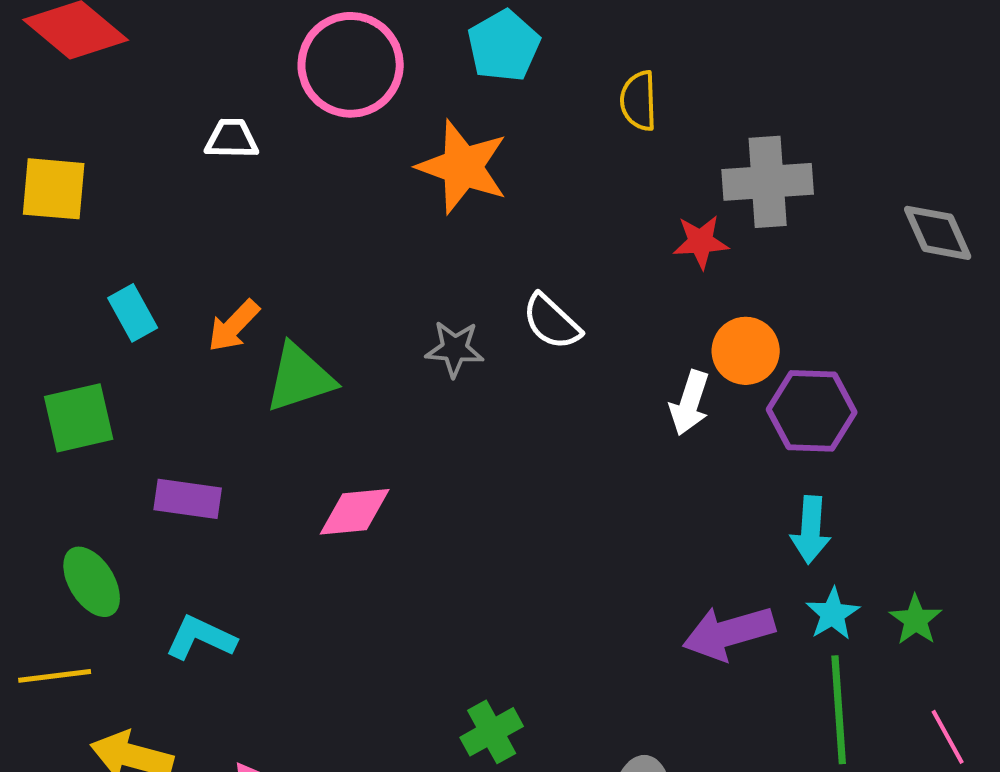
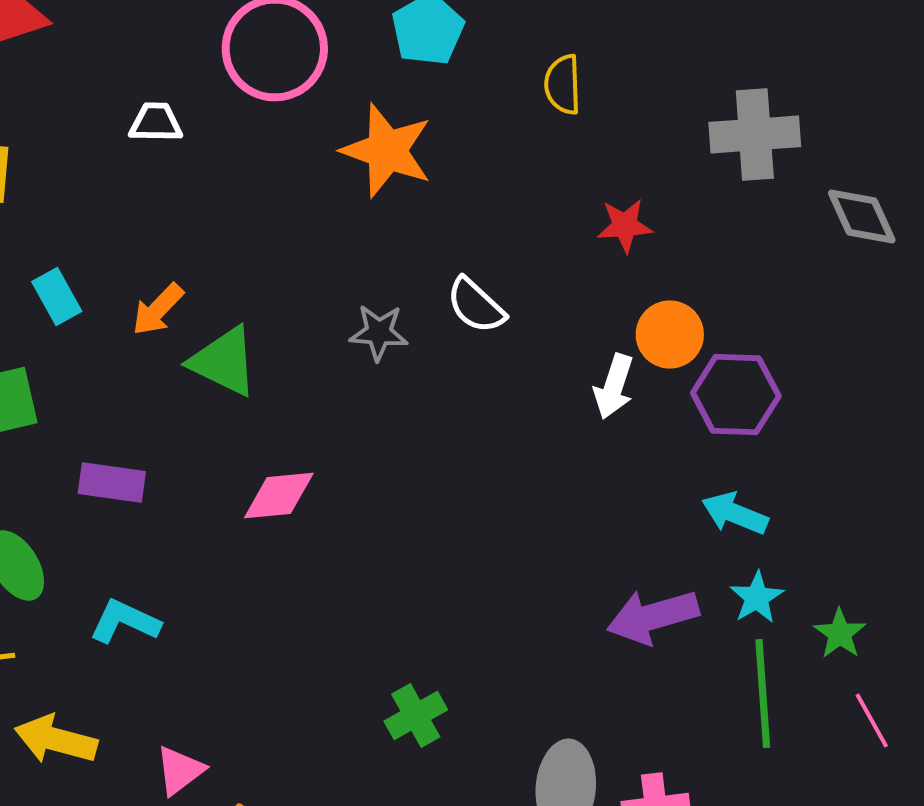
gray cross: (768, 182) -> (755, 134), moved
green triangle: (300, 378) -> (224, 362), turned 44
cyan arrow: (811, 530) -> (735, 514), turned 108
green star: (916, 620) -> (840, 634), moved

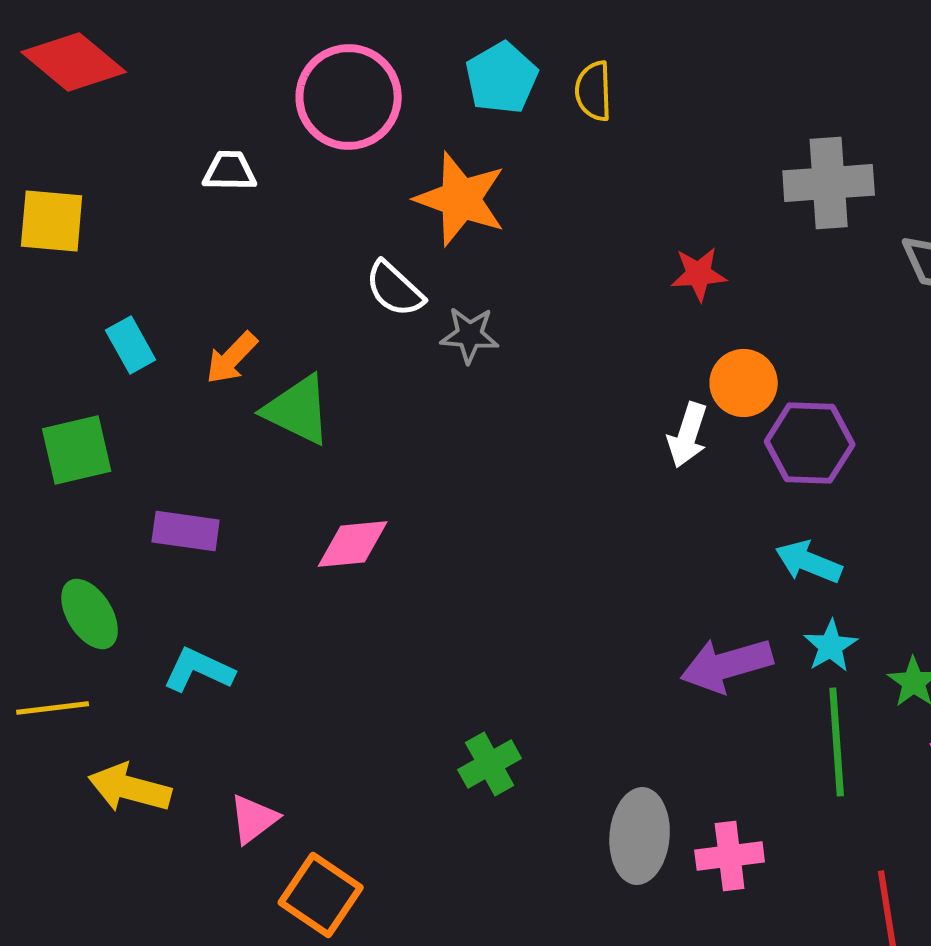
yellow semicircle: (563, 84) -> (594, 91), moved
white semicircle: (476, 306) -> (395, 289), moved
gray star: (379, 332) -> (470, 335), moved

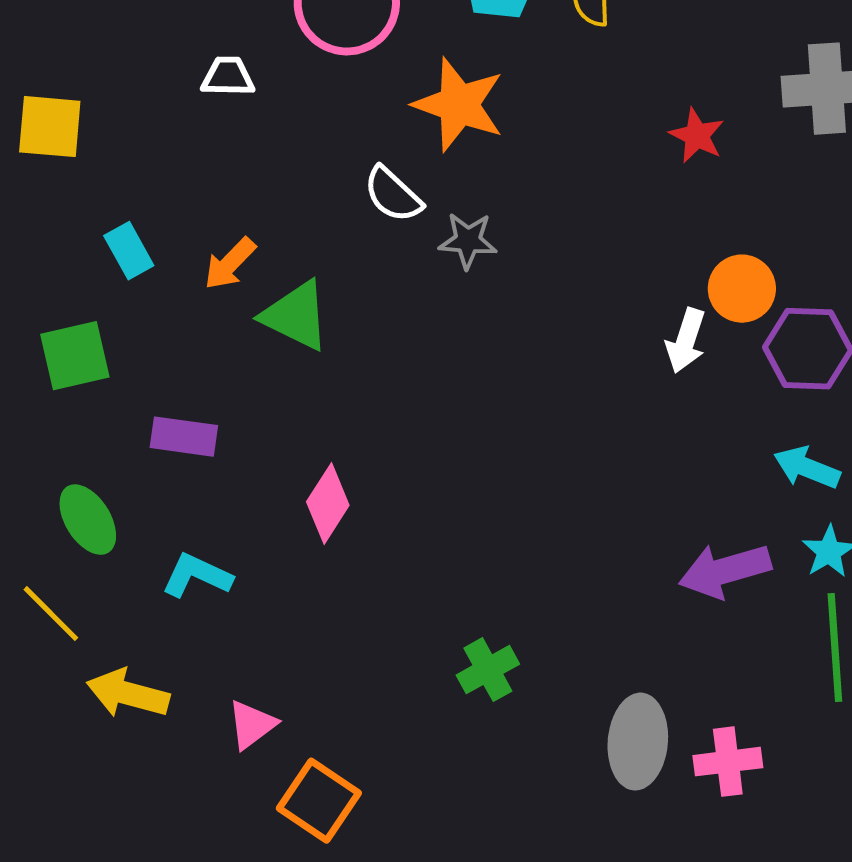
red star: (699, 274) -> (697, 136), moved, turned 30
pink diamond: (353, 544) -> (328, 504), moved, turned -52
yellow line: (53, 708) -> (51, 614), turned 52

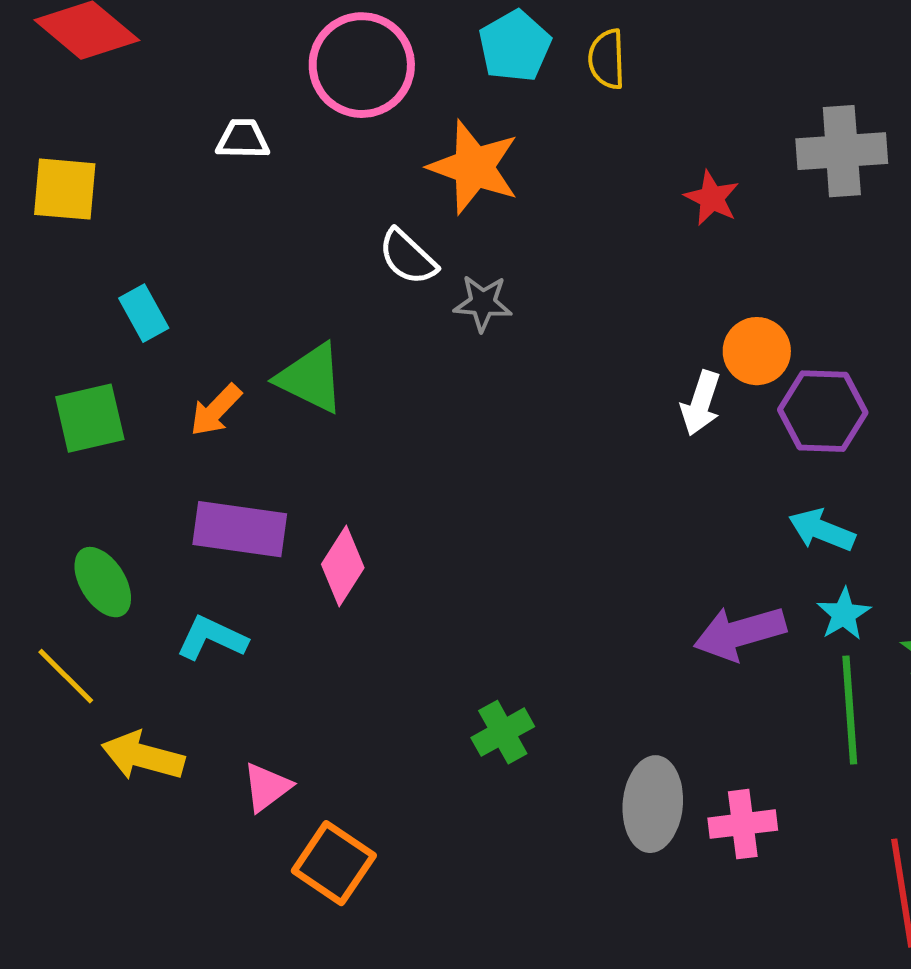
orange arrow: (230, 264) -> (216, 410), moved
purple rectangle: (184, 437) -> (240, 529), moved, size x1.4

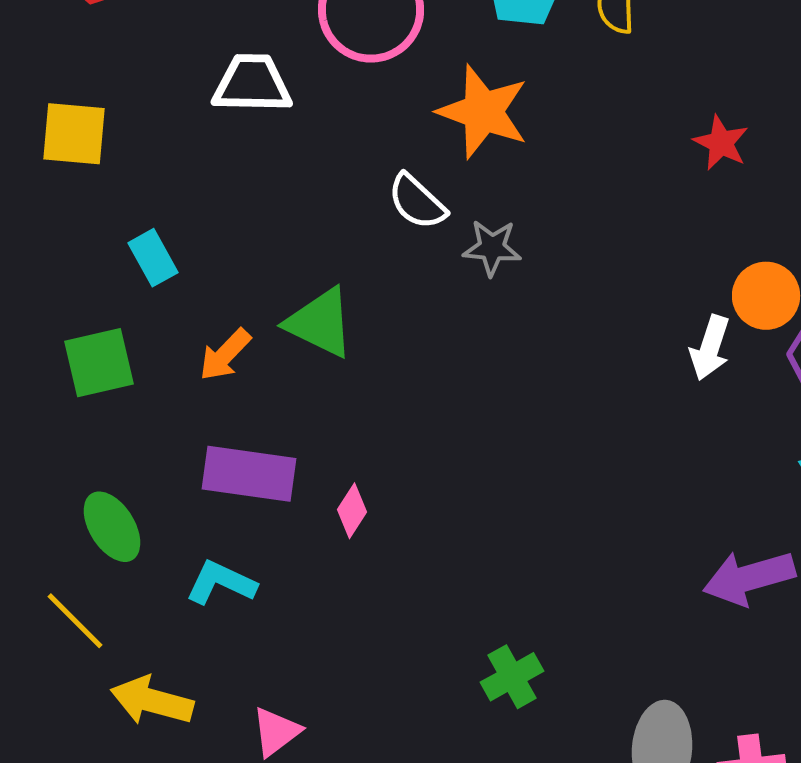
white trapezoid: (243, 139) -> (252, 84), size x1.5
pink diamond: (343, 566) -> (352, 511), size x0.7

